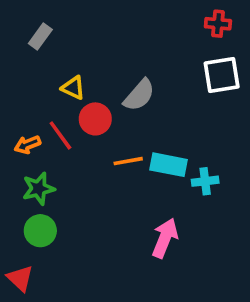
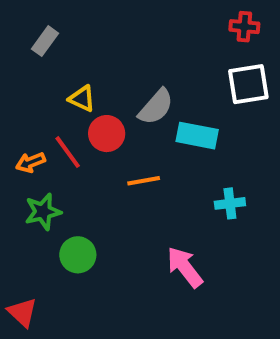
cyan rectangle: (169, 165) -> (197, 136), moved
green circle: (40, 231) -> (78, 255), moved
pink arrow: (165, 238) -> (185, 267), turned -60

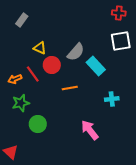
cyan rectangle: (197, 136) -> (96, 66), turned 36

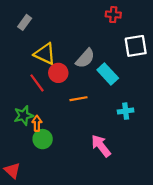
red cross: (119, 13) -> (113, 15), moved
yellow triangle: (40, 48) -> (45, 54), size x1.5
orange arrow: (15, 79) -> (37, 123), moved, turned 112

